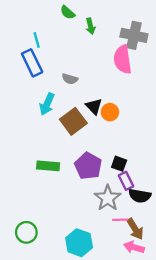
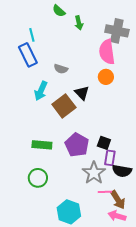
orange circle: (110, 112) -> (106, 77), moved
purple rectangle: (126, 181) -> (110, 158), turned 35
green circle: (26, 232) -> (38, 178), moved

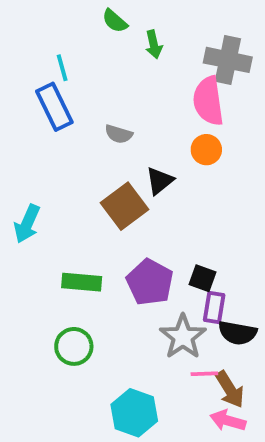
cyan arrow: (41, 91) -> (27, 224), moved
black triangle: (82, 93) -> (160, 181), turned 35

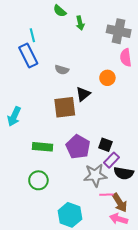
pink semicircle: (208, 101) -> (126, 58), moved, size x0.7
brown square: (124, 206) -> (65, 107), turned 30
purple rectangle: (214, 307) -> (111, 160), turned 35
gray star: (183, 337) -> (95, 175), turned 30

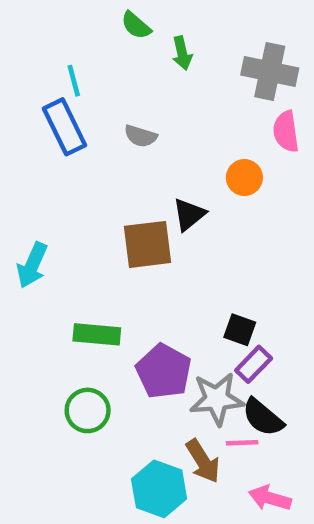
gray semicircle: (62, 70) -> (141, 136), moved
purple pentagon: (78, 147) -> (164, 371), moved
black semicircle: (124, 173) -> (263, 417), moved, turned 30
brown arrow: (120, 203) -> (203, 461), moved

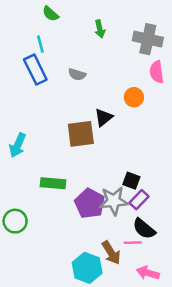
green semicircle: (136, 25) -> (50, 14), moved
gray star: (217, 399) -> (114, 201), moved
green circle: (88, 410) -> (15, 221), moved

